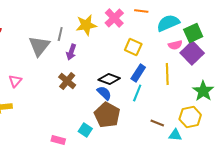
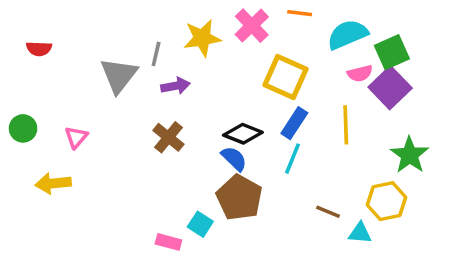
yellow square: (133, 47) -> (285, 77), size x1.4
purple arrow: (71, 52) -> (176, 86), turned -119
pink rectangle: (58, 140) -> (168, 242), moved

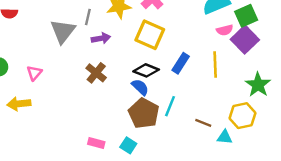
yellow square: (285, 77) -> (150, 35), moved
cyan line: (293, 159) -> (170, 106), moved
cyan square: (200, 224) -> (128, 145), moved

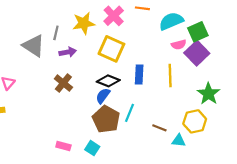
gray triangle: (63, 31) -> (34, 46), turned -35
blue rectangle: (181, 63) -> (139, 74), turned -30
blue semicircle: (140, 87) -> (103, 96), turned -98

